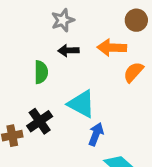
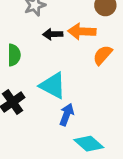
black arrow: (68, 50) -> (53, 34), moved

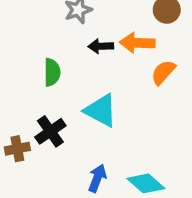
blue arrow: (67, 115) -> (97, 178), moved

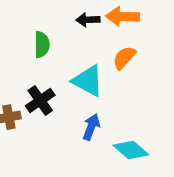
orange semicircle: (163, 72) -> (124, 58), moved
blue arrow: (97, 178) -> (91, 127), moved

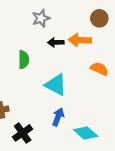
orange semicircle: (124, 58) -> (99, 69), moved, turned 72
black cross: (40, 101) -> (23, 133), moved

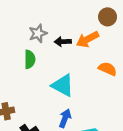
gray star: (41, 18) -> (38, 33), moved
orange arrow: (80, 40) -> (87, 39), turned -30

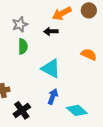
gray star: (38, 33) -> (20, 24), moved
orange arrow: (87, 39) -> (62, 13), moved

